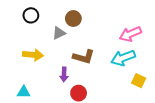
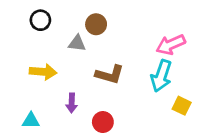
gray triangle: (59, 33) -> (77, 43), turned 32
cyan arrow: (123, 58) -> (161, 76), turned -50
purple arrow: (64, 74) -> (72, 103), moved

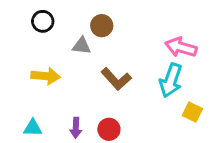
pink arrow: (171, 45) -> (181, 47), turned 40
brown L-shape: (110, 74) -> (116, 79), turned 32
purple arrow: (72, 103) -> (76, 128), moved

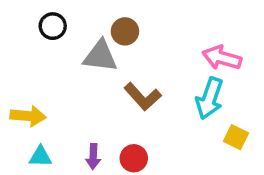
gray triangle: (82, 46) -> (100, 56), size x1.5
yellow arrow: (46, 76) -> (28, 116), moved

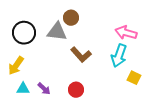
black circle: (53, 26) -> (24, 33), moved, size x1.5
yellow arrow: (28, 116) -> (16, 66), turned 120
purple arrow: (93, 156) -> (44, 89), moved, turned -48

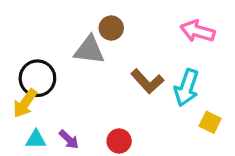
black circle: (24, 33) -> (37, 78), moved
pink arrow: (126, 33) -> (198, 31), moved
brown L-shape: (81, 55) -> (147, 81), moved

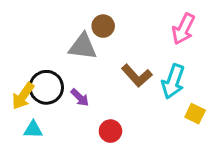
pink arrow: (198, 31) -> (183, 29), turned -80
black circle: (37, 78) -> (46, 87), moved
purple arrow: (69, 139) -> (80, 98), moved

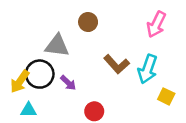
gray triangle: (83, 46) -> (57, 46), moved

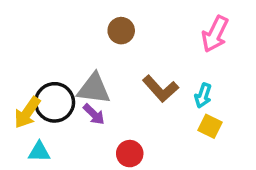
gray triangle: (57, 46) -> (94, 89), moved
cyan arrow: (148, 69) -> (203, 96), size x0.6
yellow square: (166, 96) -> (210, 126), moved

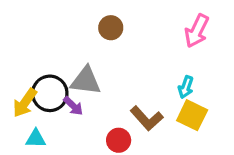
brown L-shape: (160, 89) -> (147, 118), moved
purple arrow: (94, 114) -> (73, 106), moved
yellow square: (210, 126) -> (192, 115), size x1.4

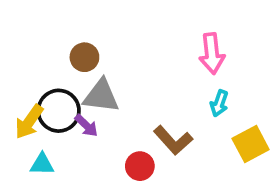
brown circle: (111, 28) -> (84, 57), moved
pink arrow: (197, 31) -> (212, 54), moved, turned -32
yellow square: (192, 115) -> (251, 144), moved, turned 36

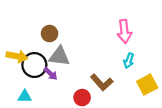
yellow arrow: (29, 122) -> (17, 56), moved, turned -114

